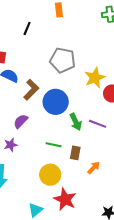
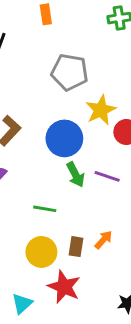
gray pentagon: (63, 60) -> (70, 72), moved
blue circle: (56, 102) -> (64, 138), moved
brown rectangle: (75, 153) -> (76, 247), moved

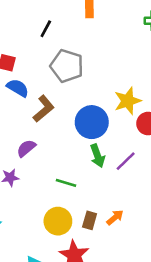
gray pentagon: (70, 72) -> (67, 66), moved
purple line: (107, 176) -> (126, 161), turned -70

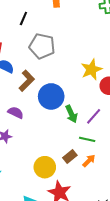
blue circle: (92, 122) -> (51, 96), moved
purple semicircle: (26, 148) -> (16, 113), turned 70
green line: (66, 183) -> (87, 139), moved
brown rectangle: (90, 220) -> (70, 157), moved, turned 40

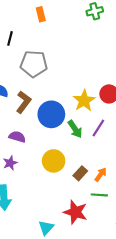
yellow star: (91, 69) -> (84, 101), moved
green line: (87, 139) -> (99, 195), moved
yellow circle: (45, 167) -> (54, 161), moved

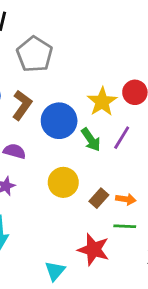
gray pentagon: (34, 64) -> (35, 54), turned 30
orange arrow: (101, 175) -> (126, 199), turned 64

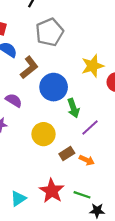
yellow star: (102, 102) -> (93, 66), moved
purple line: (122, 138) -> (90, 127), moved
green line: (125, 226) -> (82, 195), moved

